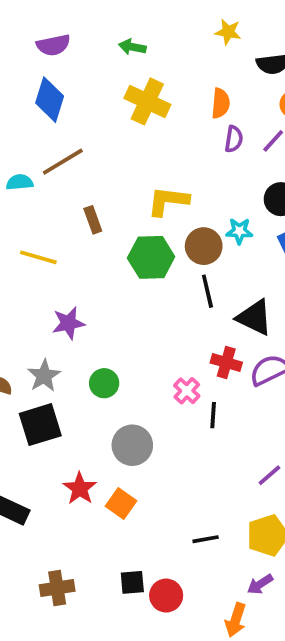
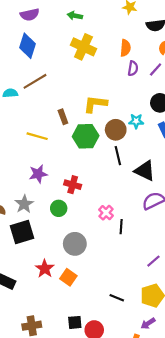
brown rectangle: (93, 220) -> (63, 117), moved
yellow line: (38, 257) -> (37, 136), moved
red cross: (226, 363) -> (73, 185), moved
black line: (206, 539) -> (117, 298), turned 32

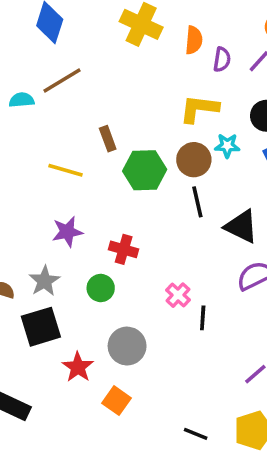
orange semicircle: (125, 48) -> (194, 40), moved
yellow L-shape: (95, 104) -> (199, 109), moved
red star: (45, 269) -> (78, 367), moved

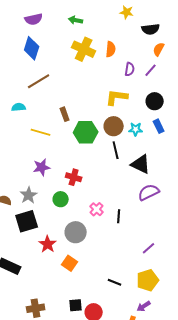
orange semicircle: (194, 40) -> (111, 49), moved
cyan semicircle: (22, 100) -> (19, 107), moved
cyan star: (227, 146) -> (136, 129), moved
pink cross: (178, 295) -> (97, 209), moved

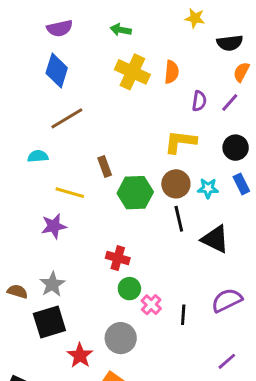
purple star: (42, 167) -> (54, 226), moved
purple semicircle: (149, 192) -> (227, 300), moved
green circle: (61, 199) -> (129, 289), moved

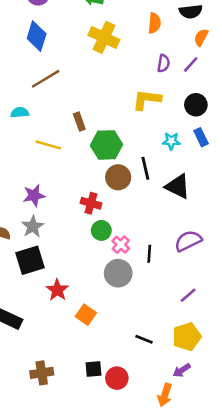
orange semicircle: (172, 72) -> (154, 23), moved
brown circle: (176, 184) -> (118, 177), moved
purple star: (54, 226) -> (34, 195), moved
gray circle: (121, 338) -> (118, 273), moved

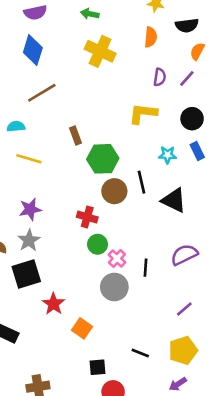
yellow line: (48, 145) -> (29, 159), moved
black square: (94, 369) -> (98, 367), moved

